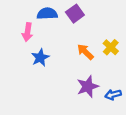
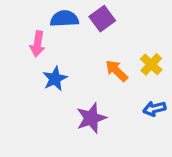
purple star: (88, 87) -> (91, 118), moved
blue arrow: (113, 95) -> (154, 109), moved

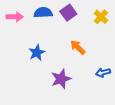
pink arrow: (38, 44) -> (15, 17), moved, turned -98
yellow cross: (151, 64) -> (101, 17), moved

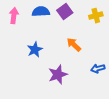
pink arrow: (15, 17) -> (14, 16), turned -84
yellow cross: (101, 17) -> (96, 16), turned 32

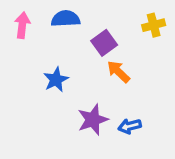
purple square: (65, 12) -> (104, 43), moved
blue arrow: (98, 69) -> (130, 126), moved

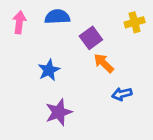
purple star: (93, 120) -> (59, 112), moved
blue arrow: (130, 126) -> (122, 94), moved

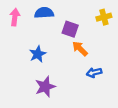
purple square: (91, 38) -> (70, 29), turned -35

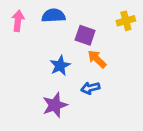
blue star: (38, 54) -> (60, 66), moved
blue arrow: (94, 73) -> (90, 88), moved

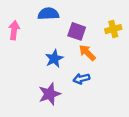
pink arrow: (18, 21) -> (14, 30), moved
yellow cross: (126, 21) -> (113, 29), moved

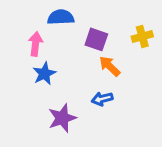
pink arrow: (14, 30) -> (35, 44), moved
blue star: (54, 59) -> (44, 74), moved

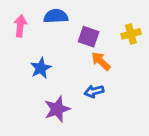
pink arrow: (35, 44) -> (20, 26), moved

